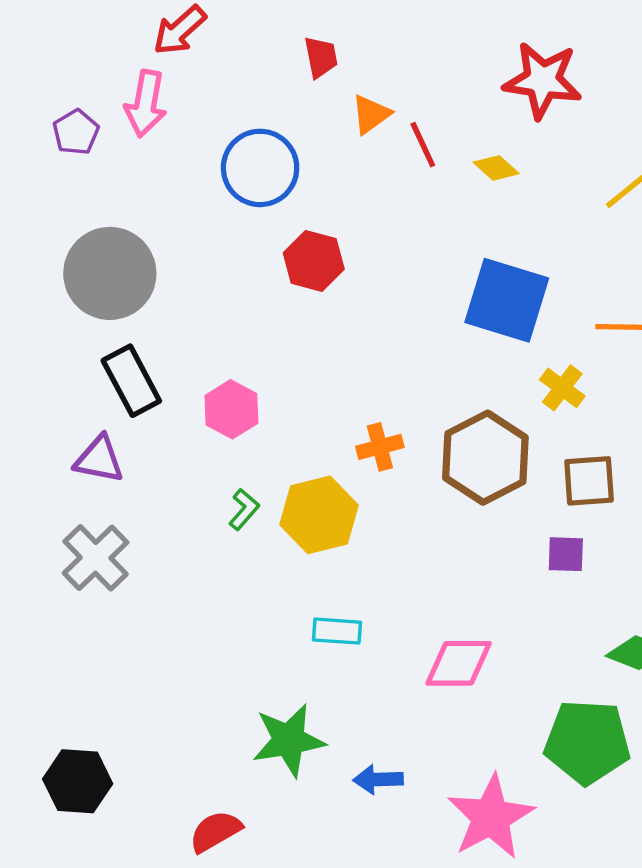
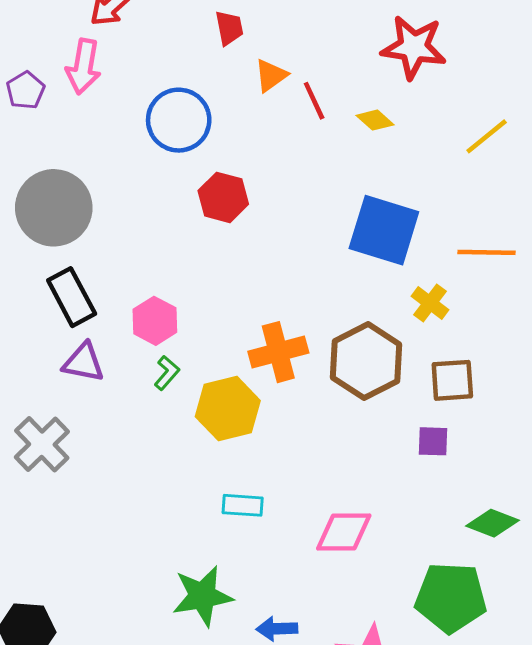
orange cross: (380, 447) -> (278, 352), size x1.5
purple triangle: (99, 459) -> (83, 362), moved
green L-shape: (244, 509) -> (167, 373), moved

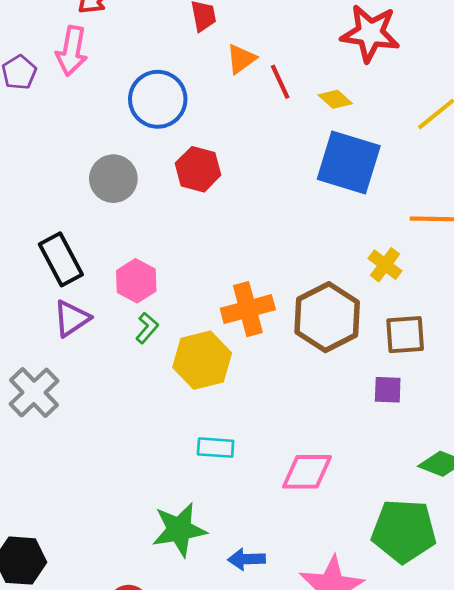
gray circle: (54, 208) -> (113, 179), moved, size x0.7
blue square: (384, 230) -> (349, 162), moved
purple triangle: (83, 362) -> (72, 318), turned -45

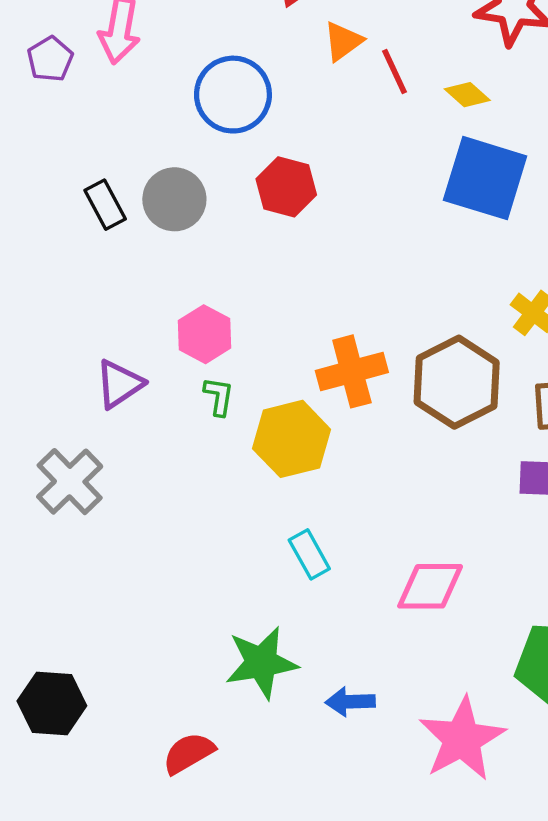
black rectangle: (61, 259) -> (105, 205), moved, size x0.7
green L-shape: (147, 328) -> (219, 396), turned -32
cyan rectangle: (216, 448) -> (309, 554), turned 57

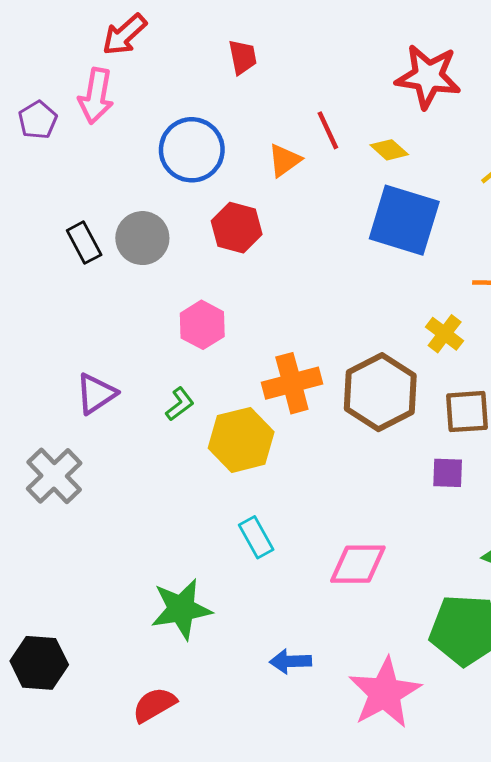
orange triangle: (343, 41) -> (284, 160), moved
pink hexagon: (205, 334) -> (202, 325), moved
green L-shape: (219, 396) -> (180, 404), turned 44
green star: (261, 663) -> (181, 609), moved

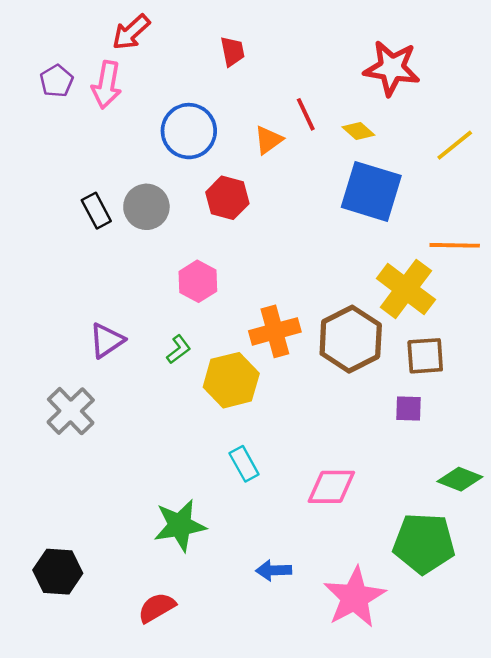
purple pentagon: (38, 120) -> (57, 81), moved
yellow cross: (445, 334) -> (406, 289), size x1.8

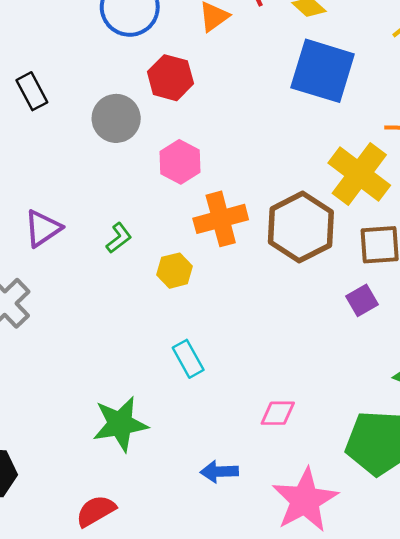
gray circle: (146, 207) -> (116, 118), moved
pink hexagon: (198, 281) -> (180, 162), moved
yellow hexagon: (231, 380) -> (175, 271), size x0.6
purple square: (408, 408) -> (362, 300), turned -32
pink diamond: (331, 487) -> (278, 413), moved, size x0.7

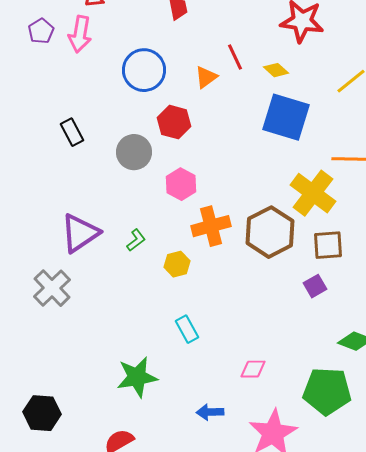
purple triangle: (43, 228) -> (80, 233), size x1.4

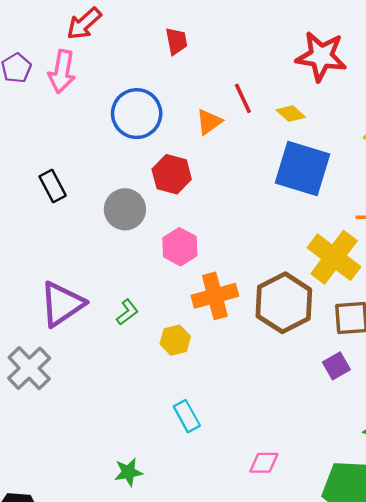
green star: (137, 377) -> (128, 472), size x0.6

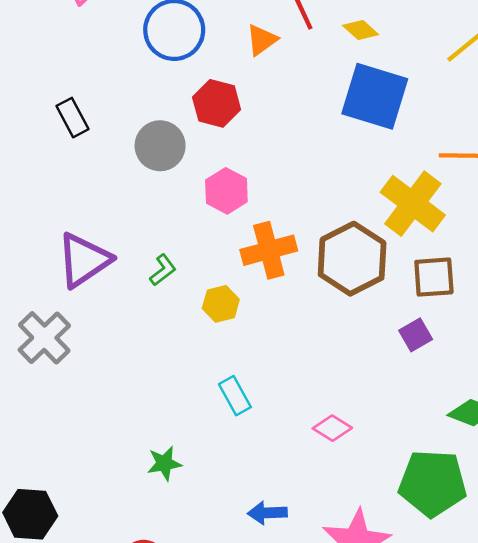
pink diamond: (264, 463) -> (332, 428), moved, turned 32

